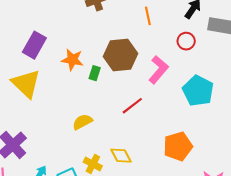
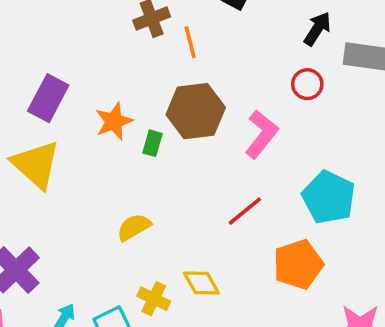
orange line: (148, 16) -> (190, 42), moved
orange star: (72, 60) -> (114, 121), turned -30
cyan pentagon: (198, 91) -> (329, 197), moved
red line: (132, 106) -> (245, 211), moved

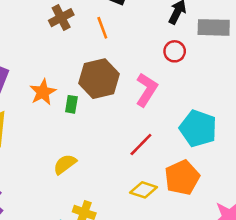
orange line: (190, 42) -> (102, 28), moved
yellow diamond: (201, 283) -> (144, 190), moved, turned -36

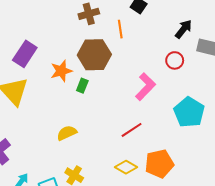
brown hexagon: (99, 79) -> (94, 55), moved
cyan pentagon: (198, 128) -> (189, 112), moved

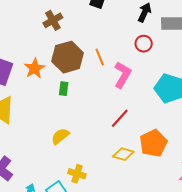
orange line: (120, 29) -> (100, 57), moved
orange star: (61, 71) -> (34, 68), moved

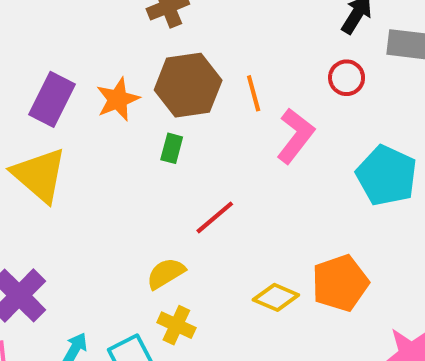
red line: (120, 118) -> (215, 217), moved
yellow semicircle: (60, 136) -> (166, 273), moved

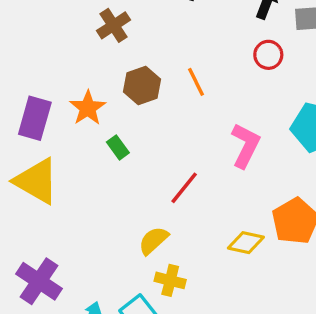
brown hexagon: (188, 85) -> (142, 86), size x0.7
pink L-shape: (295, 136) -> (245, 145), moved
green rectangle: (172, 148) -> (118, 147), moved, turned -40

